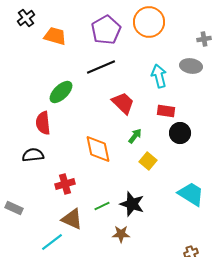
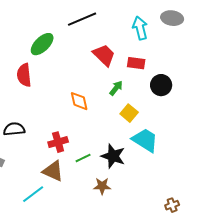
red rectangle: (166, 111) -> (136, 63), moved
orange diamond: (98, 149) -> (79, 101), size x0.7
black semicircle: (33, 155) -> (14, 129), moved
red cross: (65, 184) -> (58, 142), moved
cyan trapezoid: (191, 194) -> (145, 140), moved

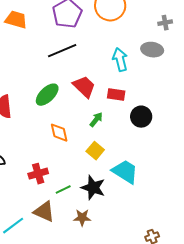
green ellipse: (42, 44) -> (47, 95), moved
yellow square: (129, 113) -> (95, 151), moved
brown triangle: (53, 171) -> (44, 212), moved

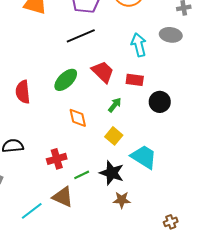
brown star: (82, 218) -> (122, 200), moved

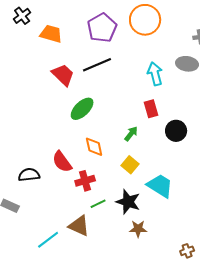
red trapezoid: (103, 72) -> (63, 75), moved
red rectangle: (135, 80) -> (151, 109), turned 66
red semicircle: (23, 92) -> (62, 162), moved, turned -30
red cross: (57, 159) -> (85, 181), moved

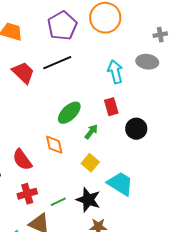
green ellipse: (82, 109) -> (69, 113), moved
red cross: (85, 181) -> (27, 194), moved

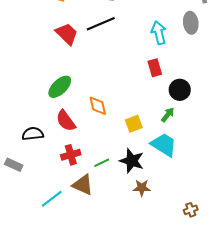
gray ellipse: (147, 62) -> (191, 23), turned 75
green ellipse: (69, 113) -> (60, 87), moved
green arrow: (91, 132) -> (168, 115), moved
yellow square: (90, 163) -> (134, 124), turned 30

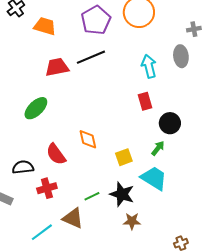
red trapezoid: (67, 34) -> (57, 67), turned -55
green ellipse: (60, 87) -> (36, 108), moved
red cross: (71, 155) -> (47, 188), moved

